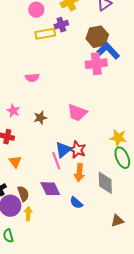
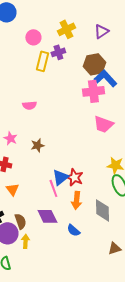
yellow rectangle: (45, 34) -> (42, 61), turned -66
pink trapezoid: (77, 113) -> (103, 124), moved

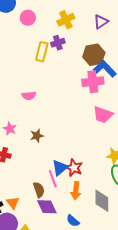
pink circle: (33, 37) -> (28, 18), moved
orange triangle: (12, 189) -> (13, 203), moved
brown semicircle: (20, 221) -> (39, 190), moved

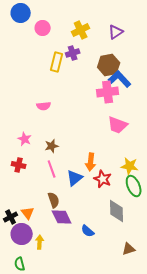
red star: (74, 168) -> (103, 179), moved
pink line: (53, 179) -> (52, 169), moved
orange arrow: (76, 191) -> (91, 162), moved

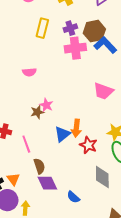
purple cross: (73, 53) -> (70, 28), moved
pink cross: (108, 92) -> (75, 48), moved
pink star: (25, 139) -> (46, 105), moved
pink line: (52, 169) -> (26, 144), moved
blue triangle: (75, 178) -> (62, 134), moved

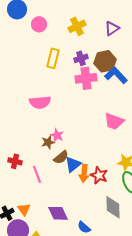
pink semicircle: (29, 72) -> (40, 102), size x1.5
orange arrow: (76, 128) -> (84, 173), moved
brown semicircle: (39, 166) -> (61, 157), moved, turned 70

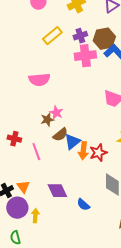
yellow rectangle: (53, 58) -> (52, 36), turned 36
red star: (99, 175) -> (98, 153), turned 30

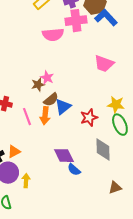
pink semicircle: (39, 80) -> (53, 35), moved
orange arrow: (83, 151) -> (45, 116), moved
orange triangle: (23, 187) -> (14, 152), turned 40
purple diamond: (57, 191) -> (64, 156), moved

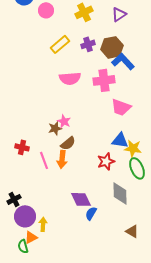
pink cross: (76, 21) -> (104, 80), moved
blue triangle: (63, 107) -> (120, 140), moved, turned 48
orange triangle: (14, 152) -> (31, 237), moved
blue semicircle: (74, 170) -> (91, 213), turned 80
brown triangle: (115, 188) -> (132, 231), turned 48

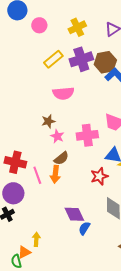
purple cross: (88, 44) -> (81, 59), size x1.6
pink cross: (104, 80) -> (87, 135), moved
brown star: (55, 128) -> (48, 121), moved
red cross: (22, 147) -> (15, 162), size x1.5
purple circle: (25, 216) -> (13, 193), moved

